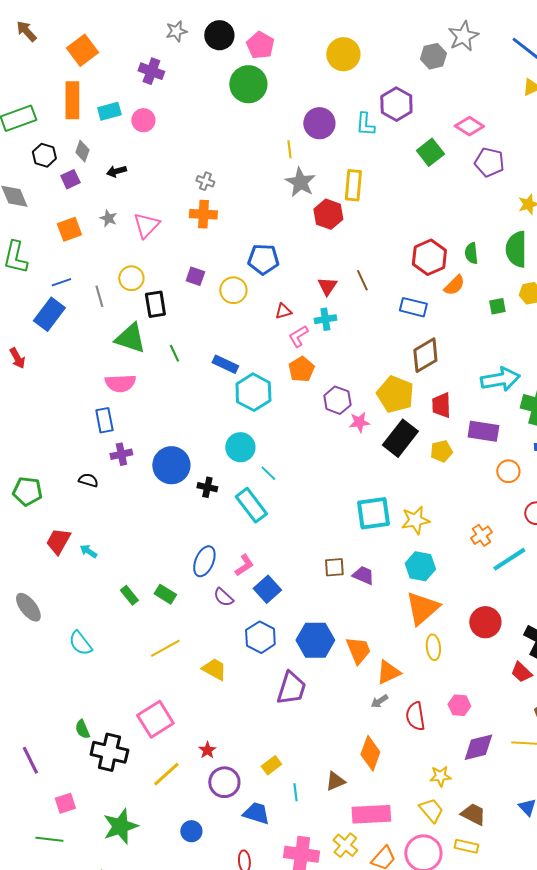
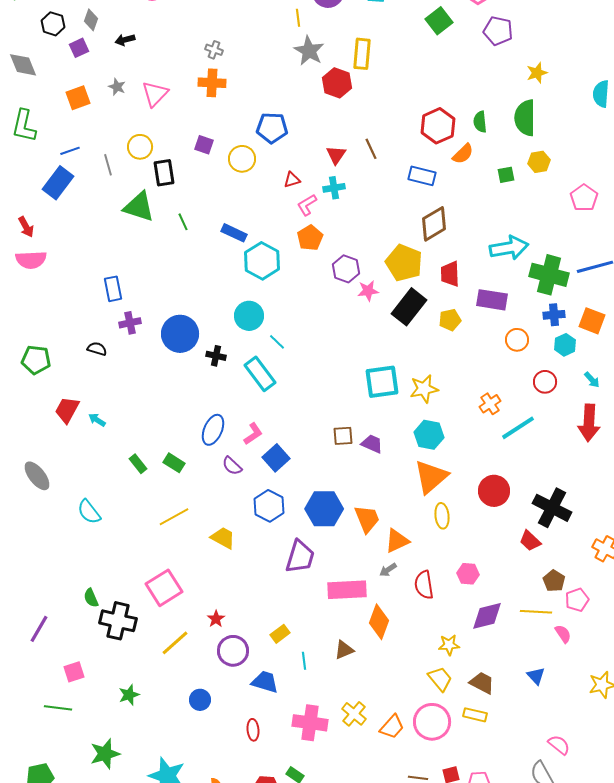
pink semicircle: (120, 383) -> (31, 260), moved
purple line: (30, 760) -> (39, 629), turned 56
pink rectangle: (371, 814) -> (347, 590), moved
green star: (120, 826) -> (129, 695), size x0.6

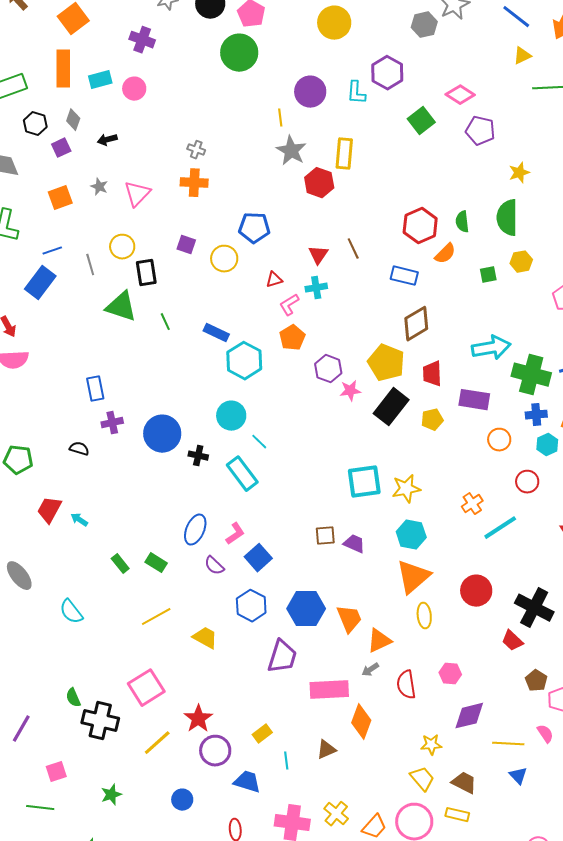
yellow line: (536, 612) -> (508, 744), moved
red star: (216, 619) -> (198, 719), size x1.6

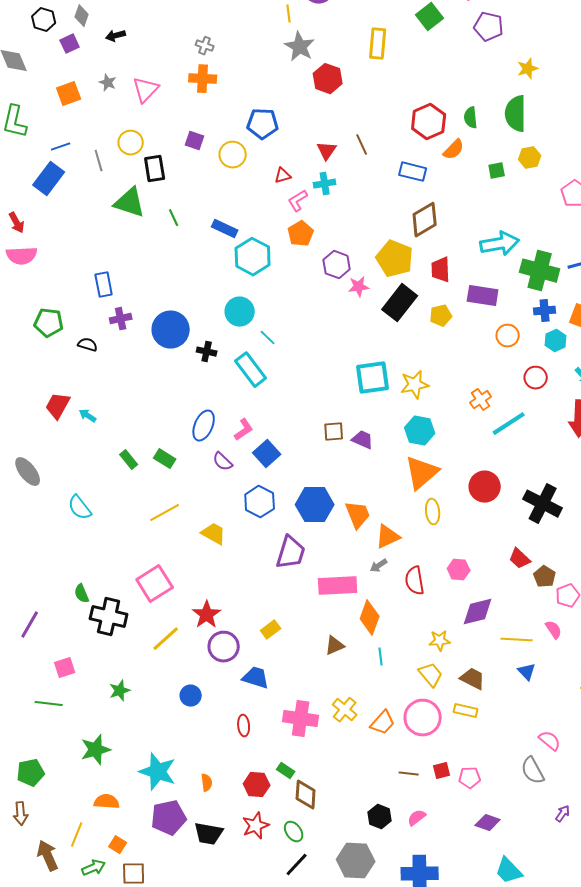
yellow rectangle: (344, 154) -> (378, 44), moved
green pentagon: (18, 460) -> (49, 323), moved
red trapezoid: (512, 641) -> (520, 559), moved
cyan line: (286, 761) -> (381, 657), moved

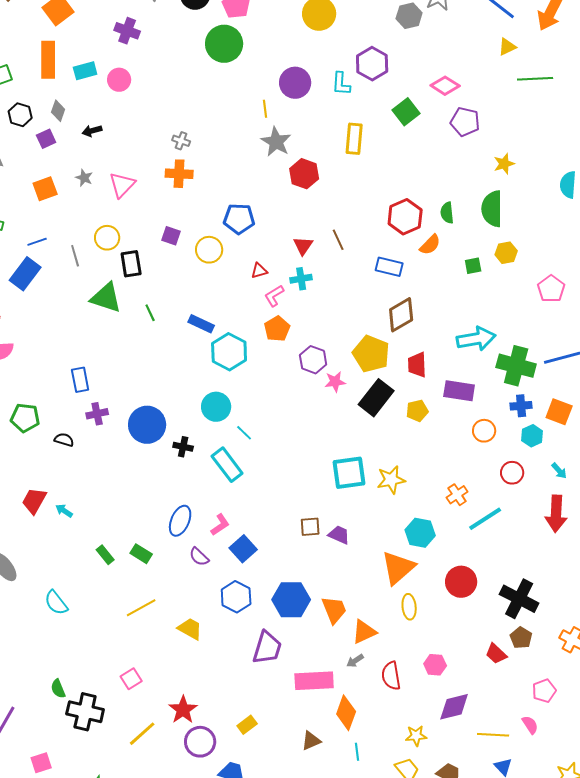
cyan hexagon: (420, 431) -> (420, 533), moved
brown pentagon: (545, 577) -> (521, 638), moved
pink square: (155, 584) -> (131, 679), size x0.6

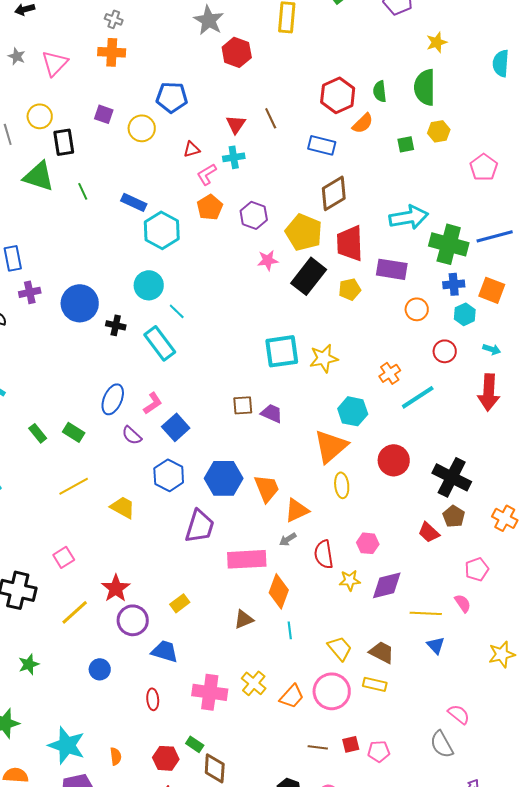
purple hexagon: (313, 360) -> (254, 215), moved
red trapezoid: (417, 365) -> (350, 243), size x1.4
cyan arrow: (559, 471) -> (492, 349), turned -30
yellow star: (416, 736) -> (350, 580), moved

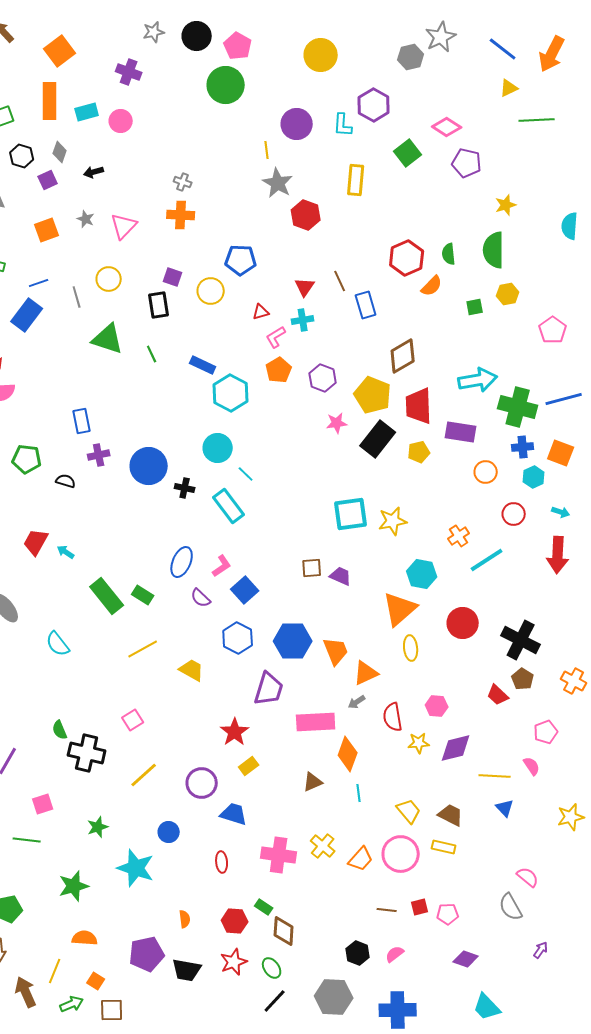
black rectangle: (64, 142) -> (159, 305), moved
blue rectangle: (322, 145) -> (366, 305), moved, turned 60
green rectangle: (38, 433) -> (107, 596), size x1.8
red star: (116, 588) -> (235, 732), moved
cyan star: (67, 745) -> (136, 868), moved

